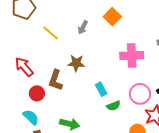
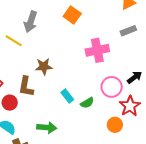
gray arrow: (83, 27) -> (31, 22), moved, size x1.5
cyan rectangle: (101, 89) -> (67, 96), moved

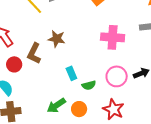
red star: (130, 106) -> (113, 109), moved, turned -30
orange circle: (115, 125) -> (79, 109), moved
green arrow: (47, 128) -> (56, 105), moved, turned 126

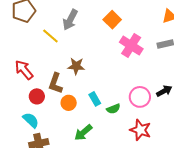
pink cross: (113, 37) -> (131, 45), moved, turned 35
orange circle: (79, 109) -> (69, 103), moved

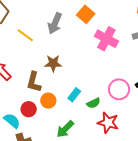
gray arrow: (70, 20) -> (55, 23), moved
red circle: (37, 96) -> (29, 109), moved
cyan rectangle: (95, 99) -> (74, 95), turned 72
red star: (140, 130) -> (108, 123), moved

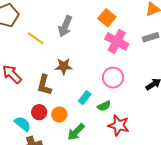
orange square: (86, 14) -> (107, 18), moved
pink circle: (119, 89) -> (113, 78), moved
orange circle: (48, 101) -> (59, 114), moved

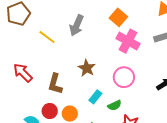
brown star: (64, 66) -> (87, 68), moved, turned 30

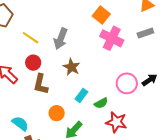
gray arrow: (77, 25) -> (61, 39), moved
pink circle: (124, 77) -> (127, 83), moved
red circle: (50, 111) -> (33, 63), moved

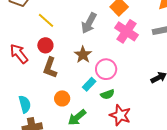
gray arrow: (61, 39) -> (89, 23), moved
pink circle: (127, 83) -> (106, 69), moved
cyan semicircle: (20, 124) -> (25, 104), turned 30

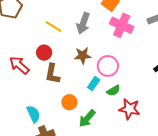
yellow line: (46, 20) -> (53, 26), moved
brown star: (83, 55) -> (83, 56), turned -30

